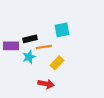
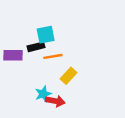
cyan square: (62, 30) -> (46, 35), moved
cyan star: (29, 57) -> (43, 94), moved

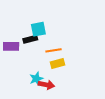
orange line: (53, 56) -> (53, 50), moved
yellow rectangle: (69, 76) -> (58, 64), turned 32

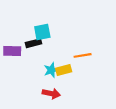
orange line: (53, 50) -> (83, 55), moved
cyan star: (36, 79) -> (51, 70), moved

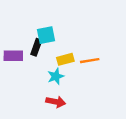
black rectangle: (33, 43) -> (36, 47), turned -56
yellow rectangle: (64, 70) -> (65, 59), moved

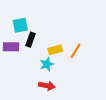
cyan square: (46, 35) -> (20, 25), moved
orange line: (90, 61) -> (76, 51), turned -49

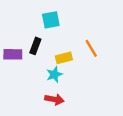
cyan square: (20, 25) -> (51, 20), moved
orange line: (76, 51) -> (91, 48), moved, turned -63

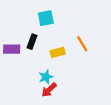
cyan star: (54, 74) -> (46, 77), moved
red arrow: (54, 99) -> (49, 90), turned 126

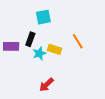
yellow rectangle: (58, 52) -> (55, 49), turned 32
cyan star: (46, 77) -> (39, 53), moved

